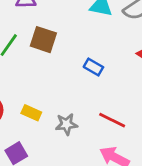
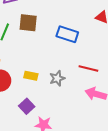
blue rectangle: (93, 67) -> (67, 34), size x1.5

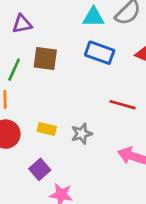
blue rectangle: (67, 34) -> (100, 53), moved
red line: (88, 68) -> (123, 105), moved

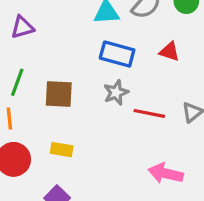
brown square: (45, 59) -> (59, 94), moved
gray star: (82, 134) -> (116, 92), moved

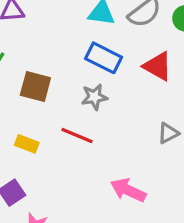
red triangle: (169, 52) -> (158, 66), size x1.4
red line: (149, 113) -> (77, 136), moved

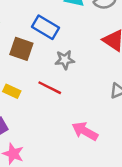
blue rectangle: (104, 58) -> (46, 27), moved

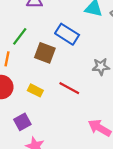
gray star: (65, 60) -> (101, 67), moved

